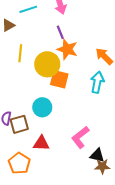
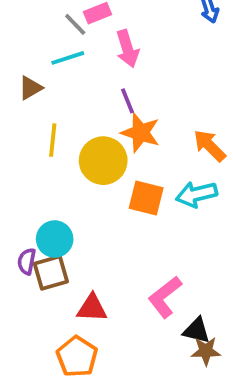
orange square: (59, 79) -> (146, 198), moved
cyan arrow: (97, 82) -> (196, 194), turned -115
cyan circle: (42, 107) -> (55, 239), moved
orange pentagon: (19, 163) -> (77, 357), moved

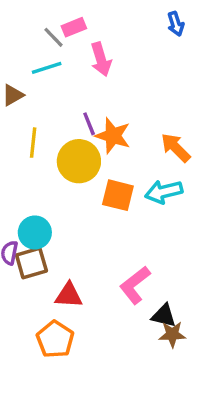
purple line: (127, 101) -> (89, 124), moved

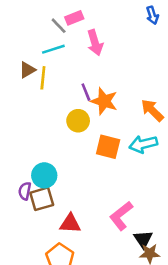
yellow line: (33, 143) -> (43, 78), moved
yellow circle: (79, 161) -> (78, 121), size x0.7
black triangle: (164, 316) -> (143, 239), turned 42

